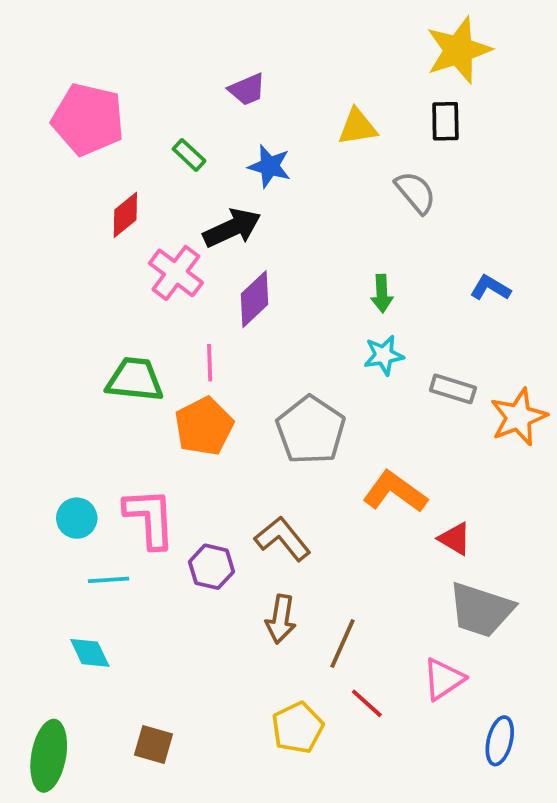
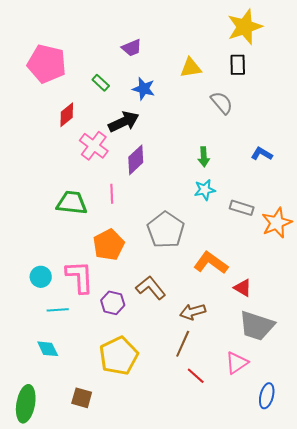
orange pentagon: (204, 426) -> (109, 245), moved
brown arrow: (281, 619) -> (193, 312), moved, turned 65
yellow pentagon: (298, 728) -> (119, 356), moved, size x1.4

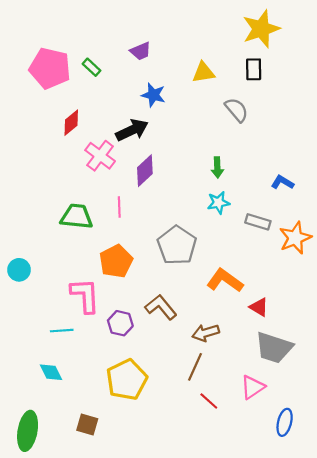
green rectangle: (101, 83) -> (92, 67), moved
blue L-shape: (262, 154) -> (282, 182), moved
cyan circle: (41, 277) -> (19, 270), moved

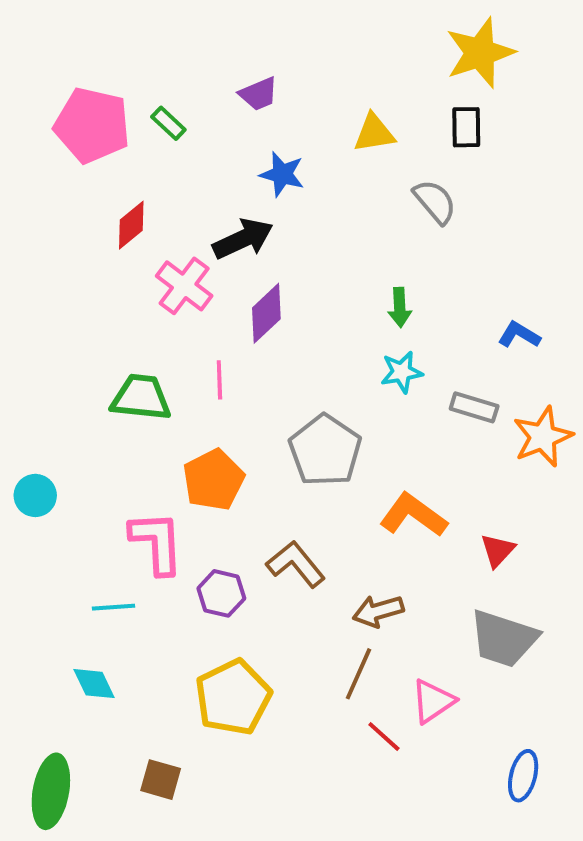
red triangle: (259, 307) -> (498, 550), moved, turned 42
pink triangle: (253, 387) -> (433, 701), moved

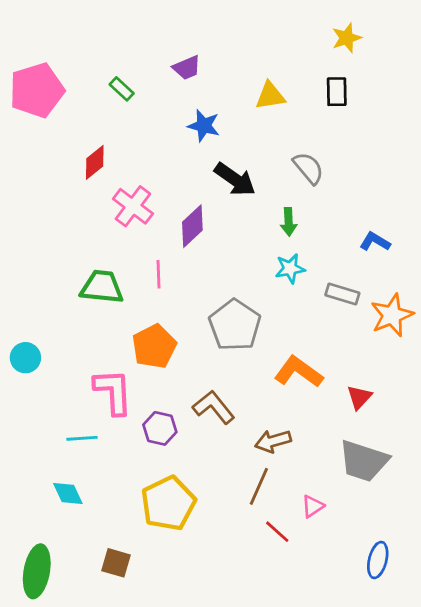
yellow star: (480, 53) -> (347, 38), size x0.6
pink pentagon: (92, 125) -> (37, 90), moved, turned -30
gray semicircle: (435, 202) -> (308, 168), moved
black arrow: (243, 239) -> (235, 179), moved, turned 60
pink triangle: (433, 701) -> (313, 506), size x0.7

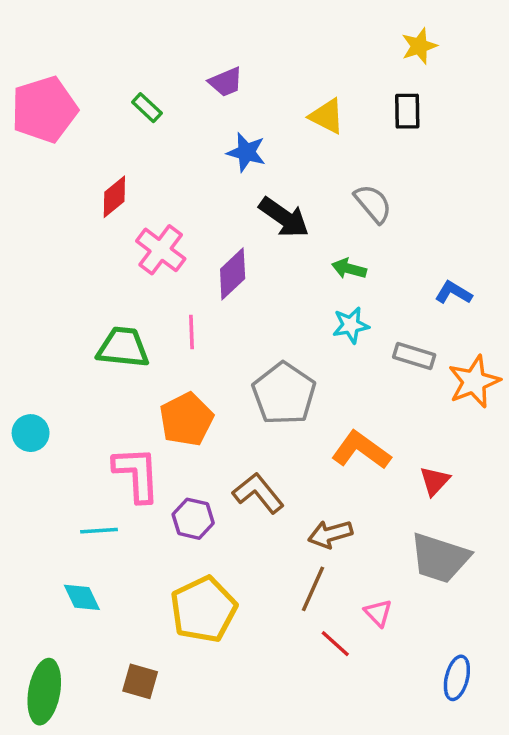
yellow triangle: (270, 96) -> (327, 116), turned 36
green arrow: (289, 222) -> (349, 269), turned 108
pink triangle: (313, 506) -> (378, 613), turned -40

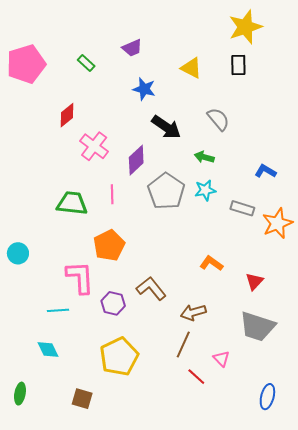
yellow star: (419, 46) -> (245, 27), size x1.6
gray pentagon: (284, 394) -> (166, 191), moved
orange L-shape: (361, 450) -> (211, 263), size x0.7
green ellipse: (44, 692) -> (20, 394), moved, size x0.6

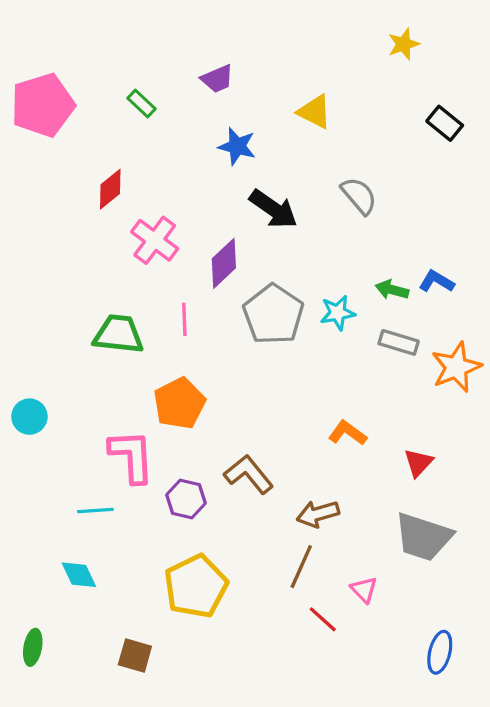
yellow star: (245, 27) -> (404, 44), size x0.6
black rectangle: (238, 65) -> (445, 123), moved, turned -50
green arrow: (204, 157) -> (392, 290), moved

